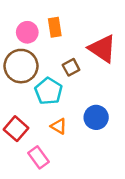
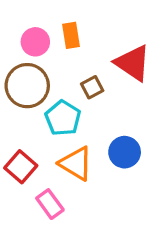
orange triangle: (59, 126) -> (76, 164), size x1.6

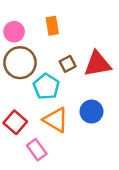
pink circle: (35, 42) -> (14, 32), moved
red triangle: (133, 63) -> (97, 64), moved, turned -44

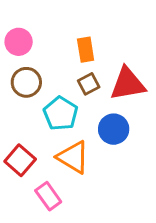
orange rectangle: (52, 26) -> (86, 50), moved
brown circle: (20, 63) -> (26, 82), size x0.7
blue circle: (91, 112) -> (114, 129), moved

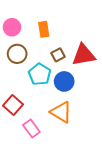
orange rectangle: (86, 50) -> (44, 29), moved
blue circle: (114, 129) -> (64, 81), moved
orange triangle: (73, 157) -> (61, 112), moved

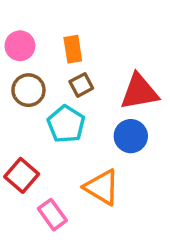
brown square: (58, 55) -> (81, 85), moved
blue circle: (64, 81) -> (131, 136), moved

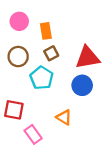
pink circle: (20, 46) -> (19, 21), moved
red square: (22, 175) -> (14, 110), turned -30
orange triangle: (102, 187) -> (64, 117), size x0.7

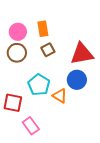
pink circle: (19, 21) -> (18, 32), moved
cyan pentagon: (42, 78) -> (39, 85), moved
orange triangle: (64, 117) -> (60, 96), moved

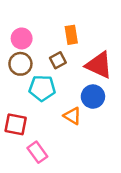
orange rectangle: (43, 29) -> (71, 35), moved
red triangle: (82, 54) -> (99, 65), turned 35
cyan pentagon: (39, 85) -> (42, 88), moved, turned -30

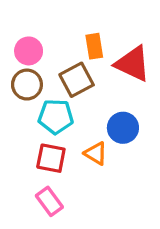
brown square: (58, 60) -> (77, 80), size x1.5
red triangle: (99, 65) -> (133, 64), moved
red square: (16, 124) -> (51, 158), moved

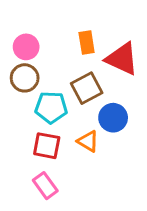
brown square: (77, 80) -> (87, 88), moved

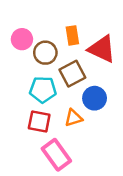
brown circle: (25, 78) -> (45, 53), moved
orange triangle: (88, 141) -> (74, 118), turned -48
pink rectangle: (45, 186) -> (56, 155), moved, size x1.4

